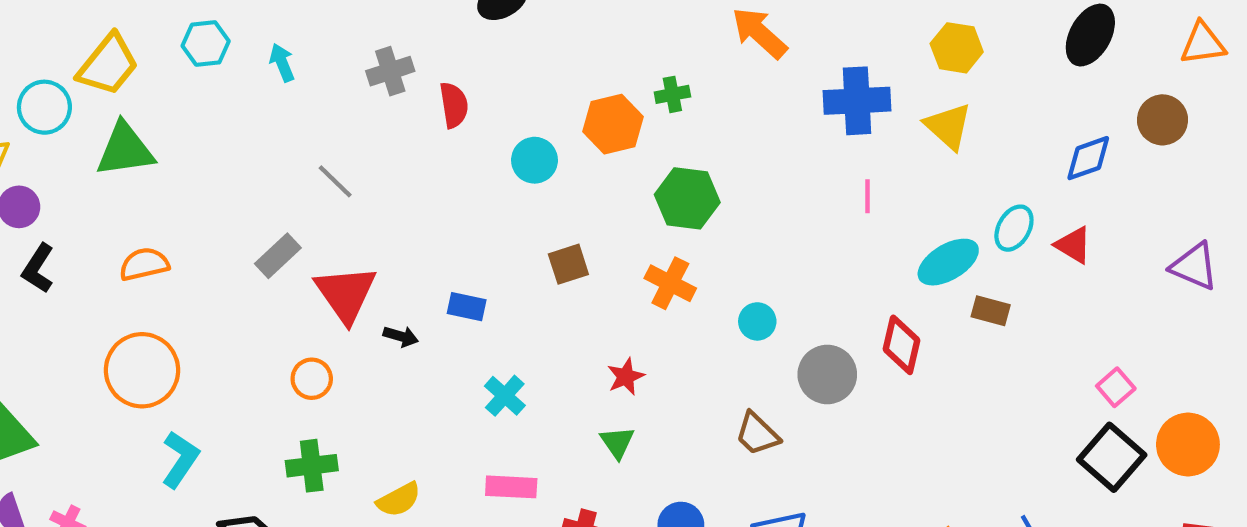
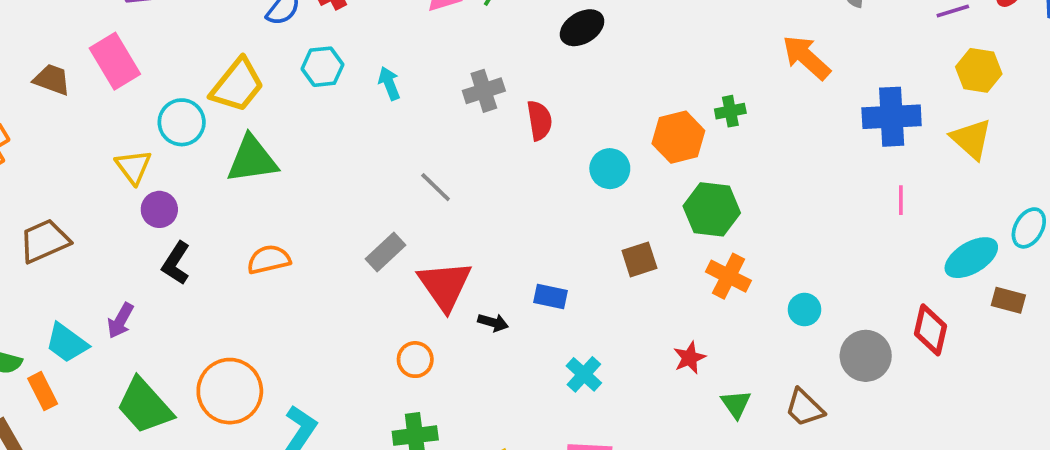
green hexagon: (687, 198) -> (712, 209), moved
orange circle: (142, 370) -> (230, 391), moved
green triangle: (617, 442) -> (736, 404), moved

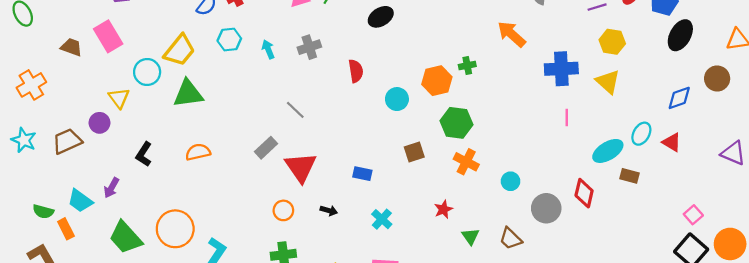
gray cross: (484, 91) -> (309, 47), moved
purple circle: (159, 209) -> (100, 123), moved
black arrow: (493, 322) -> (329, 210), moved

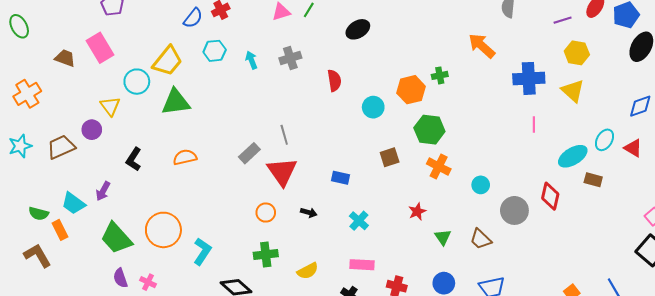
gray line: (295, 110) -> (284, 135), moved, turned 30
cyan star: (24, 140) -> (20, 146), turned 30

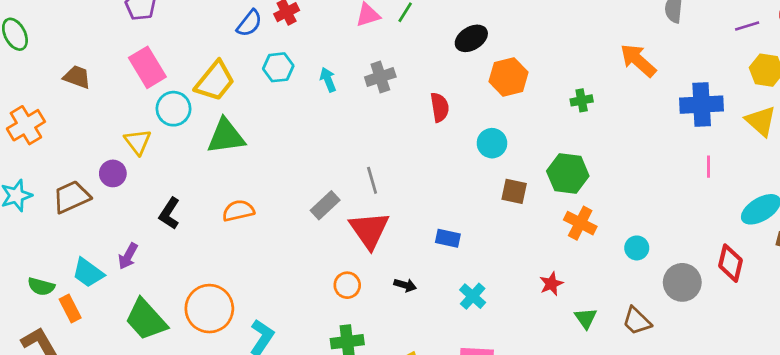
pink rectangle: (100, 48) -> (147, 67), moved
orange hexagon: (411, 90) -> (509, 77), moved
brown square: (390, 157) -> (514, 191), moved, turned 30

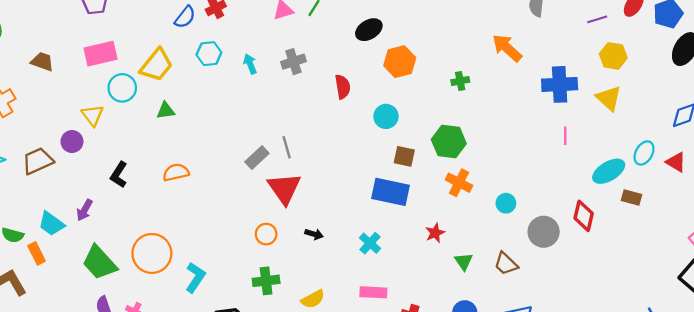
pink rectangle: (147, 67) -> (101, 54), turned -72
green triangle: (226, 136) -> (166, 111), size x0.6
gray rectangle: (325, 205) -> (257, 158), moved
blue rectangle: (448, 238) -> (391, 192), moved, size x1.8

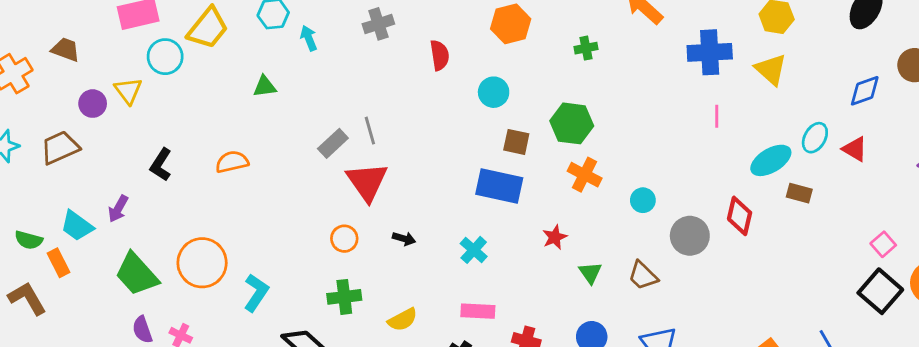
brown trapezoid: (42, 62) -> (66, 49), moved
cyan arrow: (250, 64) -> (309, 38), moved
green triangle: (166, 111) -> (265, 86), moved
purple circle: (72, 142) -> (93, 104), moved

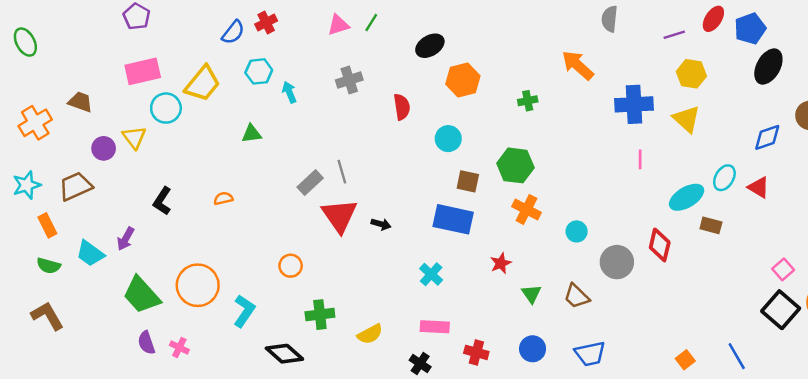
orange semicircle: (232, 162) -> (223, 198), size x0.7
orange circle: (344, 239) -> (291, 266), moved
black arrow: (404, 239) -> (381, 224), moved
orange rectangle: (58, 263) -> (47, 225), moved

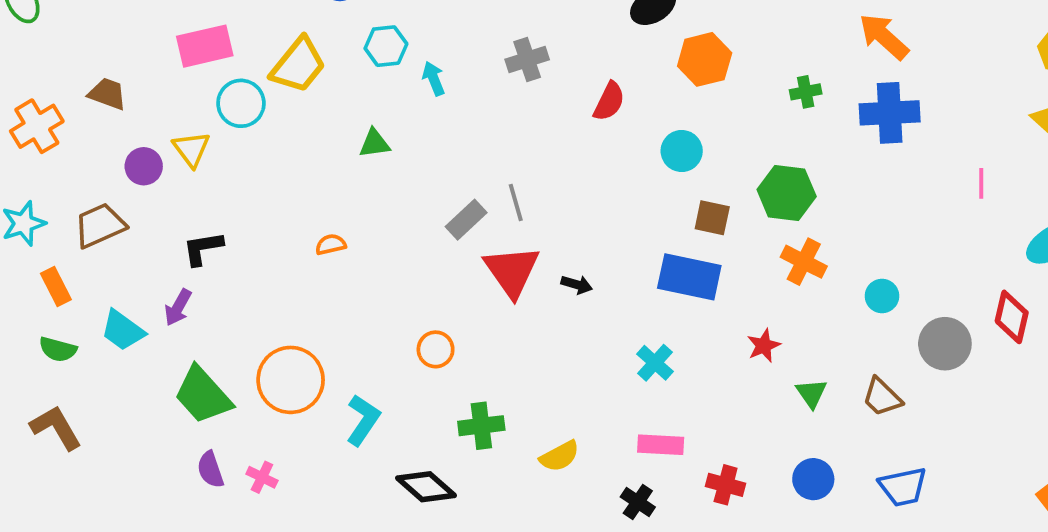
blue cross: (634, 104) -> (890, 113), moved
red semicircle: (402, 107) -> (609, 101), turned 35
black L-shape: (162, 201) -> (203, 248), moved, turned 48

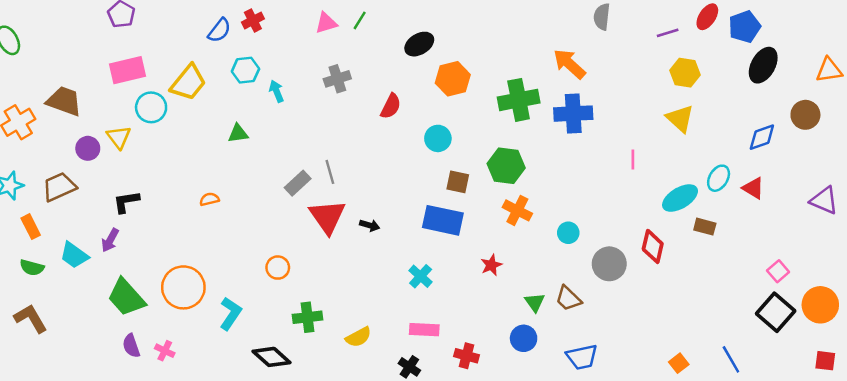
green cross: (806, 92) -> (519, 100), size x2.0
brown trapezoid: (107, 94) -> (64, 101), size x1.4
green triangle: (811, 393) -> (535, 302), moved
blue circle: (813, 479) -> (524, 338), moved

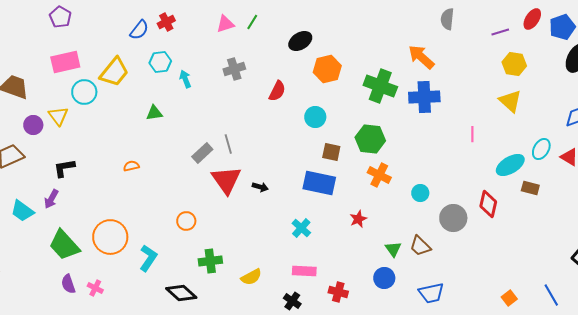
green cross: (519, 100) -> (380, 86), turned 32

